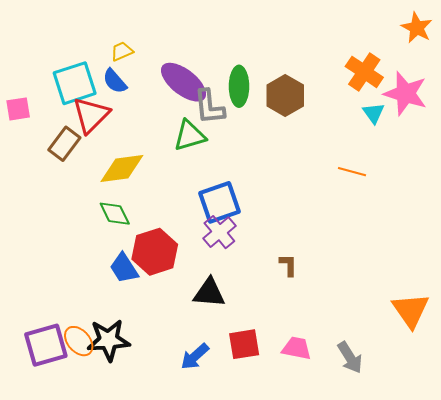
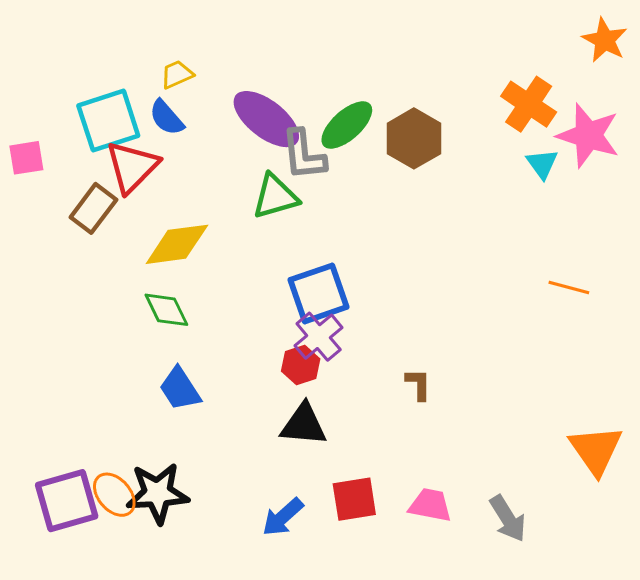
green ellipse: (239, 86) -> (347, 125), turned 48
orange line: (352, 172) -> (569, 287), moved
red hexagon: (155, 252) -> (301, 365), moved, size x0.6

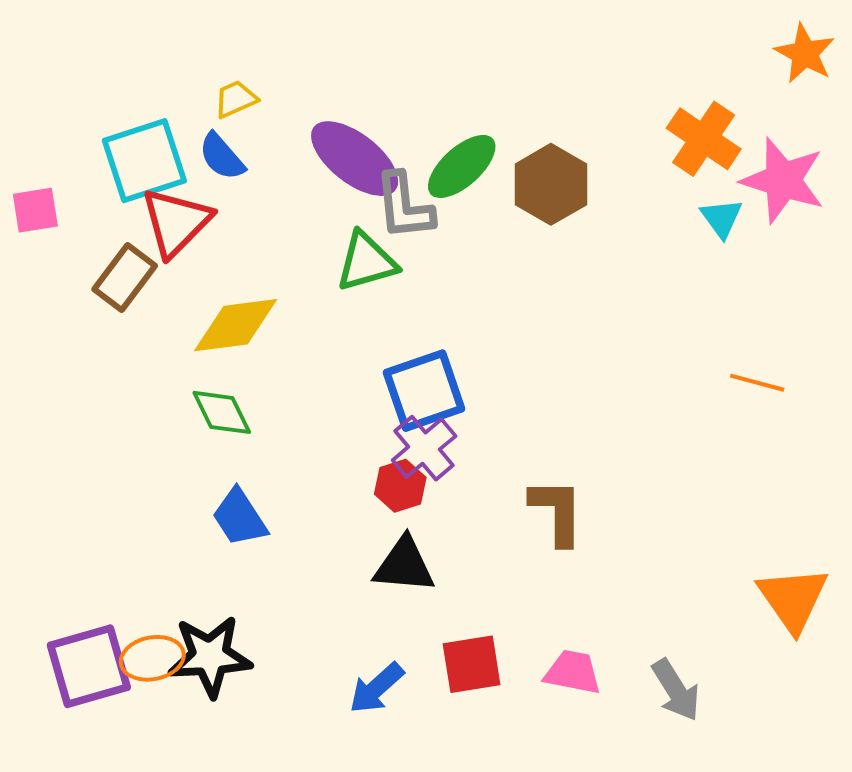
brown L-shape: (418, 384) -> (557, 512), size x1.6
orange ellipse: (114, 495) -> (152, 658), turned -60

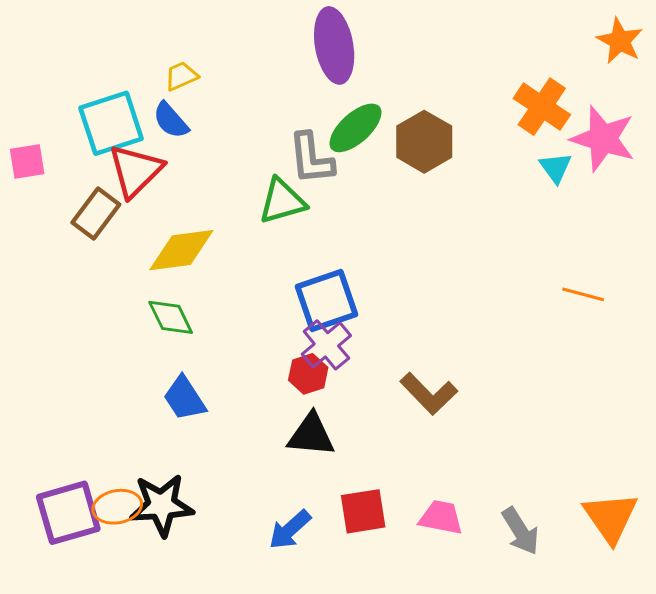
purple ellipse: (355, 159) -> (334, 45), moved, turned 42
brown L-shape: (557, 512) -> (429, 394), turned 136
orange triangle: (793, 599) -> (611, 517), moved

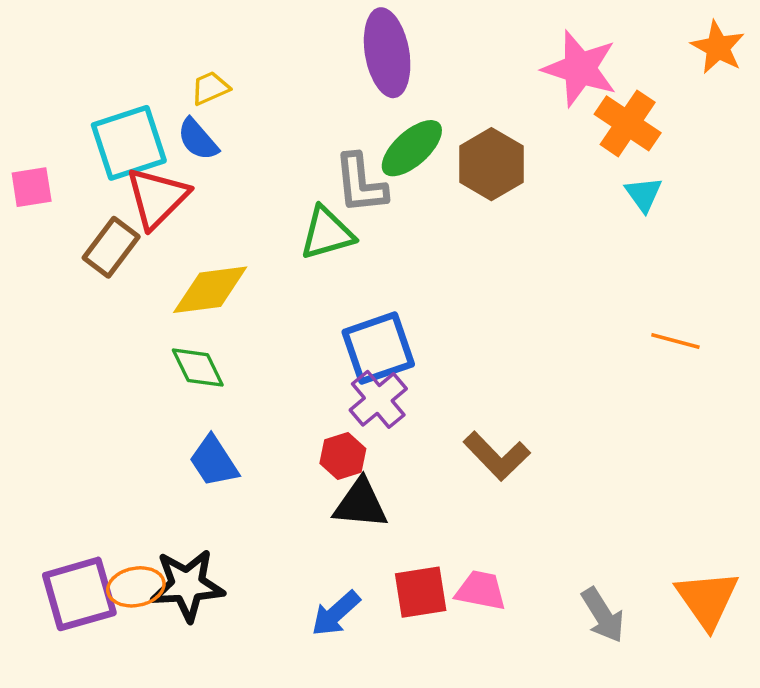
pink star: (603, 139) -> (580, 69), moved
red hexagon: (308, 374) -> (343, 456), moved
pink trapezoid: (441, 517) -> (481, 590), moved

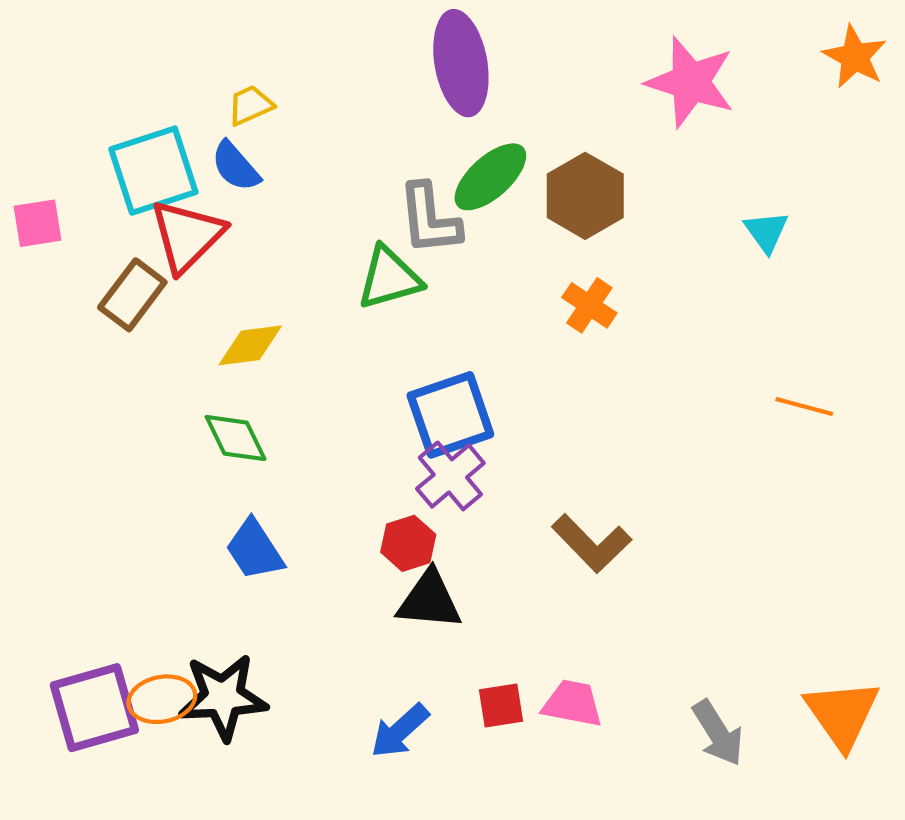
orange cross: (628, 123) -> (589, 305), moved, size x0.7
yellow diamond: (210, 290) -> (250, 345), size x0.7
red square: (421, 592) -> (501, 706), size x0.7

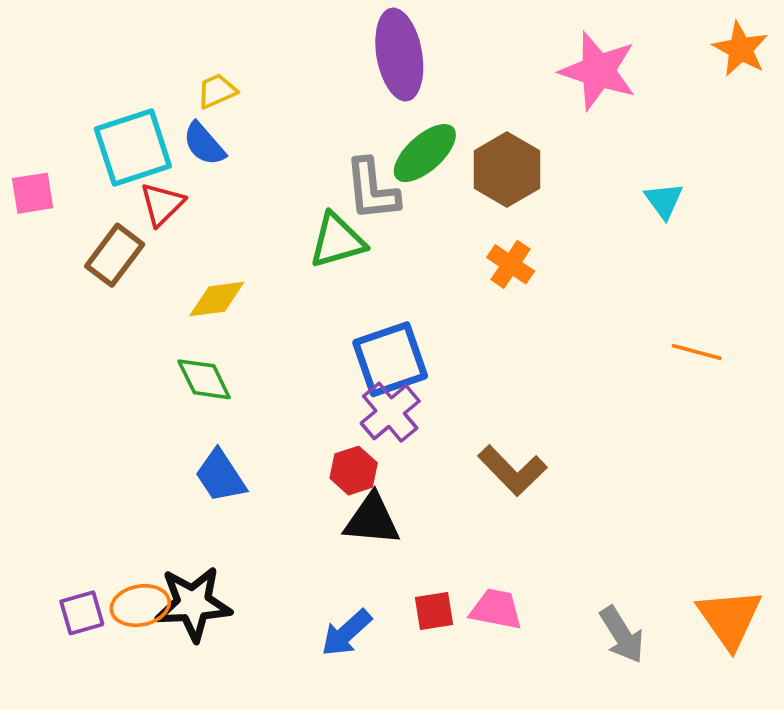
red triangle: (187, 236) -> (162, 204), size x0.7
purple square: (94, 708) -> (82, 613), size x0.6

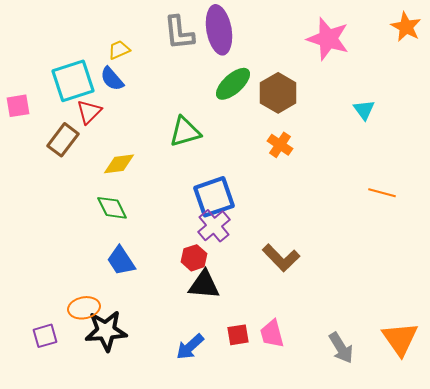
gray L-shape: (372, 190) -> (179, 33), moved
orange ellipse: (140, 606) -> (84, 308), moved
pink trapezoid: (496, 609) -> (272, 334), turned -116

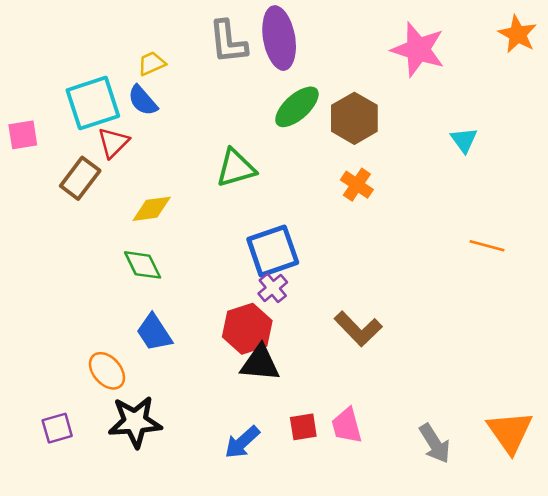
purple cross: (214, 226) -> (273, 288), size x0.7
red hexagon: (194, 258) -> (247, 329), size x1.5
orange ellipse: (84, 308) -> (107, 371), moved, turned 60

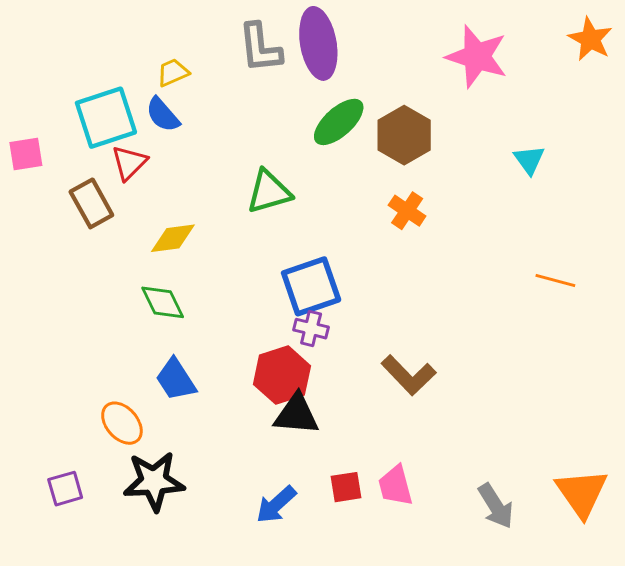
brown rectangle: (80, 178) -> (91, 203), turned -66
purple cross: (273, 288) -> (311, 329), turned -36

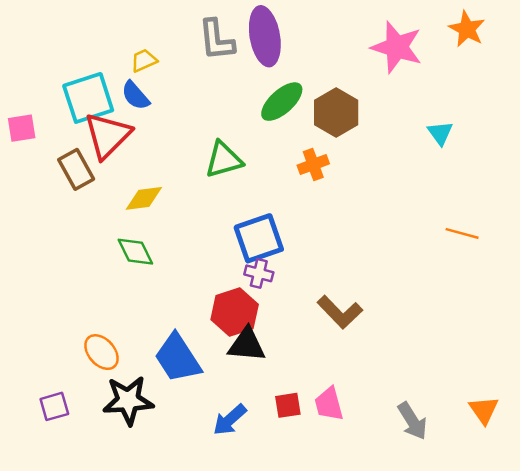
orange star: (590, 39) -> (467, 29), moved
red triangle: (129, 163) -> (108, 135), size x1.6
orange cross: (407, 211) -> (313, 164), moved, turned 36
blue trapezoid: (176, 379) -> (178, 358), moved, size x1.4
orange triangle: (582, 493) -> (484, 410), size x0.7

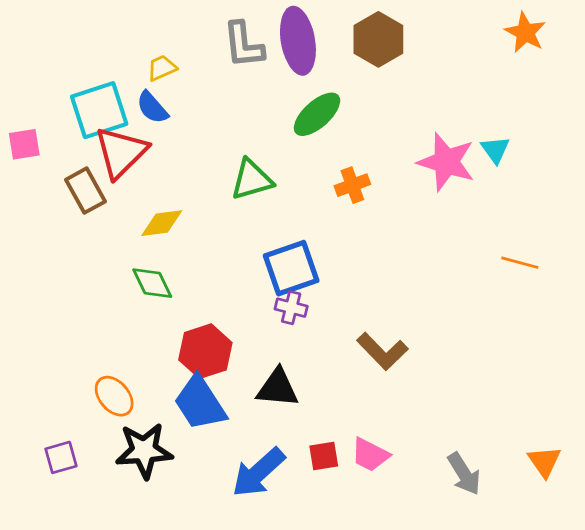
pink star: (397, 47) -> (446, 162), moved
brown hexagon: (336, 112) -> (378, 39), moved
red hexagon: (235, 312) -> (205, 351), moved
pink trapezoid: (329, 404) -> (370, 455), turned -48
blue arrow: (230, 420) -> (258, 472), size x1.4

